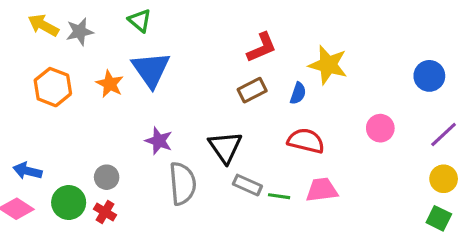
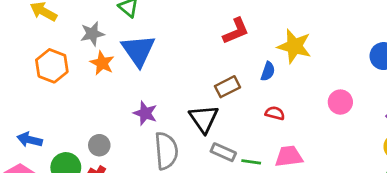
gray star: (80, 32) -> (92, 34), moved
brown rectangle: (252, 90) -> (227, 87), moved
red semicircle: (306, 141) -> (275, 113), size x0.6

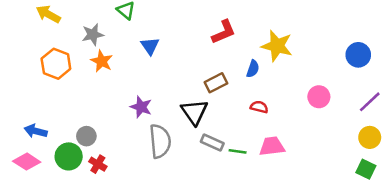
blue triangle: (138, 50) -> (150, 46), moved, size x0.6
gray circle: (99, 145) -> (86, 136), moved

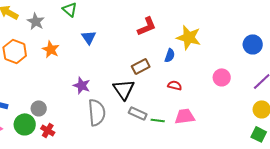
gray star: (93, 34) -> (36, 21), moved, turned -30

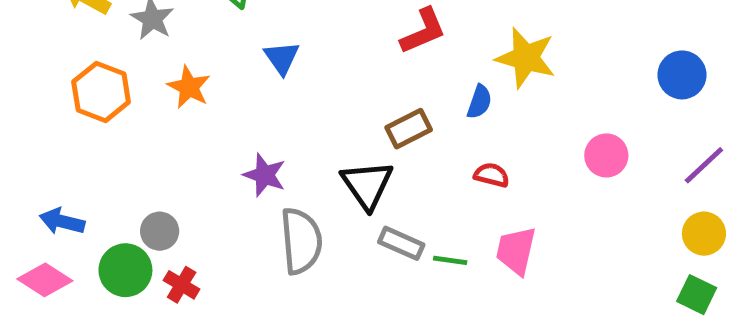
pink trapezoid: (185, 116) -> (516, 251), turned -70

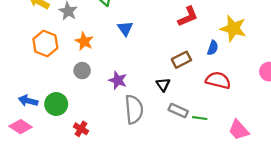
red semicircle: (492, 175) -> (218, 80), size x1.6
black triangle: (367, 185) -> (163, 85), size x0.6
gray circle: (160, 231) -> (82, 71), moved
pink trapezoid: (516, 251) -> (239, 130), moved, turned -55
green circle: (125, 270) -> (56, 104), moved

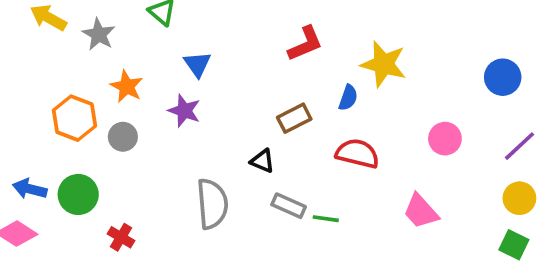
orange hexagon: (45, 44) -> (74, 118), moved
purple star: (118, 80) -> (184, 111), moved
black triangle: (163, 85) -> (263, 161), turned -32
pink trapezoid: (239, 130) -> (421, 211), moved

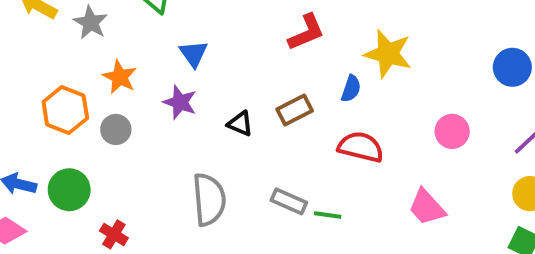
black triangle: (263, 161) -> (240, 124), moved

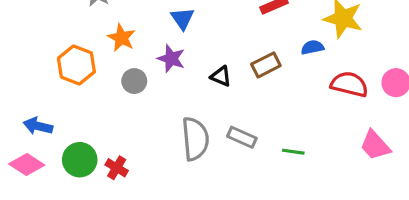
blue semicircle: (351, 89) -> (312, 47), turned -120
gray circle: (116, 129) -> (134, 81), moved
red semicircle: (361, 147) -> (349, 84), moved
green circle: (69, 190) -> (80, 160), moved
gray rectangle: (289, 201) -> (242, 137), moved

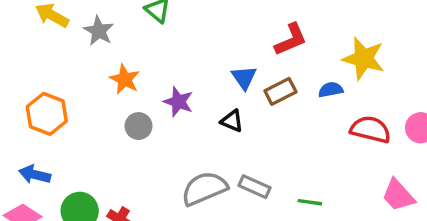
blue triangle: (182, 18) -> (244, 78), moved
orange hexagon: (76, 65) -> (47, 114), moved
brown rectangle: (266, 65) -> (280, 91), moved
gray semicircle: (195, 139) -> (204, 188), turned -108

